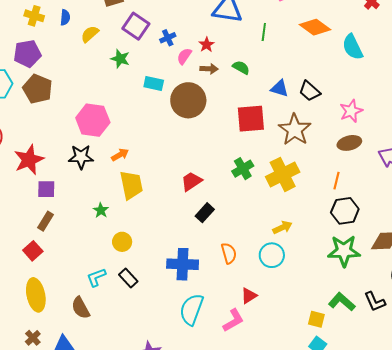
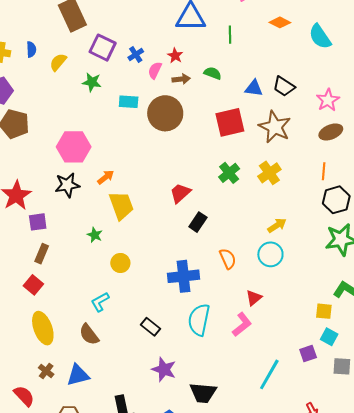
orange diamond: (315, 27) -> (280, 22), size x0.7
yellow cross: (283, 174) -> (269, 173), size x0.7
black rectangle: (128, 278) -> (151, 327), moved

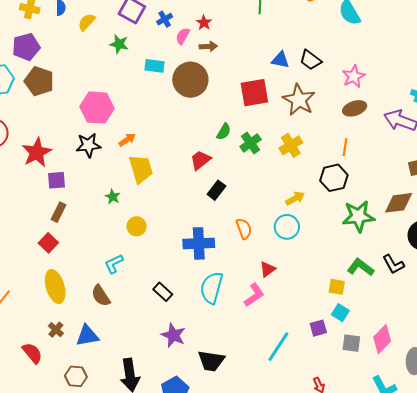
green semicircle: (213, 73) -> (224, 132), moved, turned 96
black hexagon: (336, 200) -> (334, 178), moved

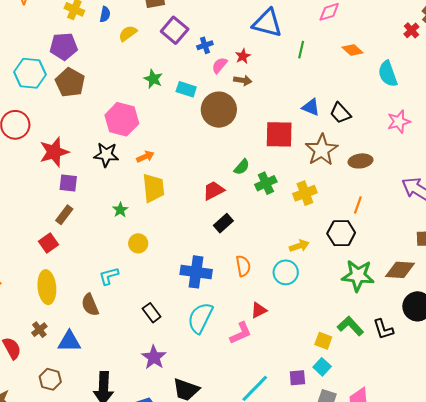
green star: (119, 44) -> (153, 79), moved
pink star: (354, 76) -> (399, 122), moved
brown ellipse: (355, 108) -> (360, 161), moved

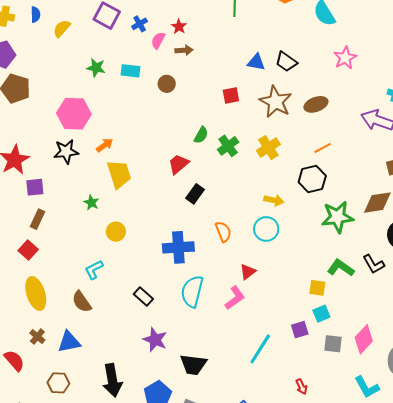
brown circle: (219, 110) -> (167, 84), size x0.5
red square: (279, 134) -> (231, 95), size x0.6
orange line: (358, 205) -> (323, 148), turned 54
yellow arrow: (299, 246) -> (274, 200), turned 42
cyan square: (322, 367) -> (321, 314), turned 36

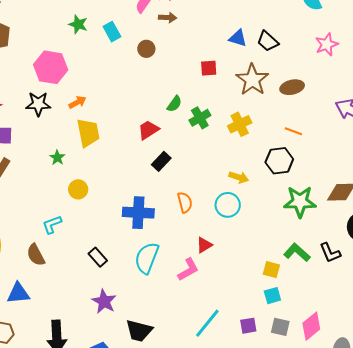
cyan rectangle: (130, 71) -> (112, 32), turned 48
orange line: (323, 148) -> (293, 131), turned 42
purple square: (300, 330) -> (248, 326), moved

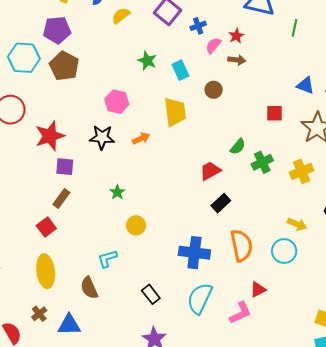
pink hexagon: (51, 67) -> (117, 102), size x0.7
yellow trapezoid: (88, 133) -> (175, 112), moved
orange semicircle: (185, 202) -> (241, 246), size x1.5

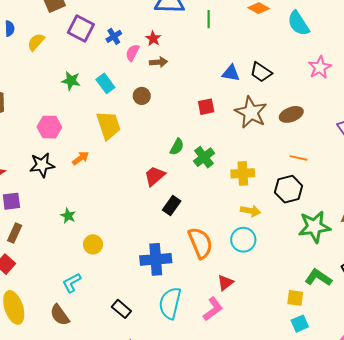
yellow cross: (302, 171) -> (243, 173), moved, turned 30

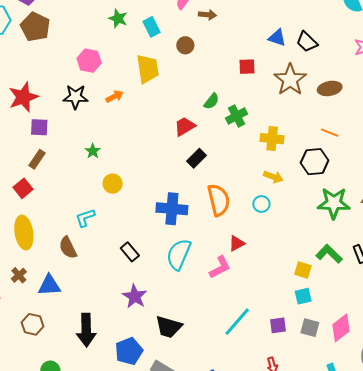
cyan circle: (243, 240) -> (261, 204), size x0.7

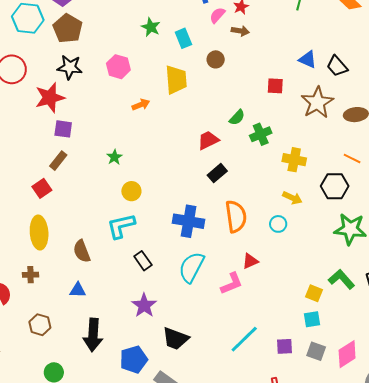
black star: (75, 97) -> (70, 67), moved
cyan L-shape: (85, 218) -> (121, 226), moved, size x1.4
brown cross: (19, 275) -> (31, 275), turned 35
blue triangle: (49, 285) -> (78, 290), moved, size x0.7

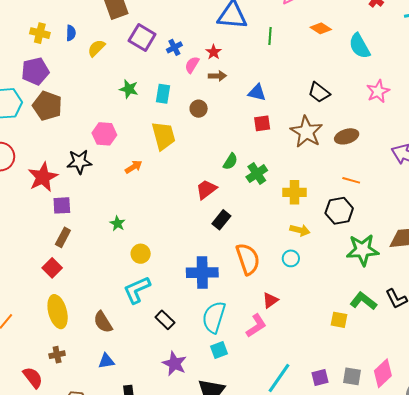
cyan rectangle: (183, 38) -> (163, 94), turned 42
blue triangle: (308, 60) -> (257, 93), moved
black star: (70, 67) -> (79, 162), moved
cyan square: (312, 319) -> (219, 350), moved

